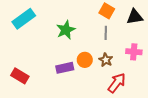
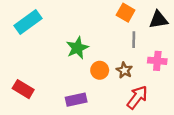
green star: (66, 30) -> (77, 48), moved
gray line: (106, 33) -> (134, 40), moved
purple rectangle: (65, 68) -> (76, 100), moved

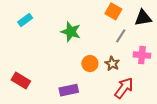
cyan rectangle: (28, 22) -> (25, 20), size x0.6
gray line: (134, 40) -> (121, 36), turned 32
green star: (77, 48) -> (71, 32), moved, turned -30

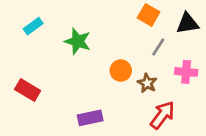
green star: (71, 32) -> (78, 41), moved
orange circle: (90, 64) -> (121, 71), moved
red rectangle: (21, 81) -> (28, 90), moved

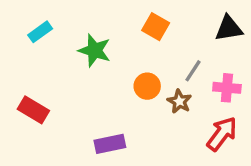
orange square: (149, 15) -> (156, 27), moved
gray line: (158, 47) -> (193, 71), moved
red arrow: (162, 115) -> (222, 134), moved

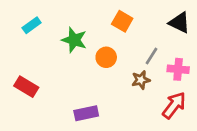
black triangle: (229, 28) -> (179, 23), turned 35
orange circle: (147, 86) -> (106, 57), moved
brown star: (179, 101) -> (141, 80), turned 30

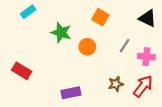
cyan rectangle: (32, 25) -> (28, 12), moved
brown star: (141, 80) -> (116, 84), moved

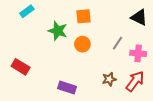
orange square: (100, 17) -> (83, 16), moved, turned -35
purple rectangle: (71, 93) -> (67, 87), turned 30

